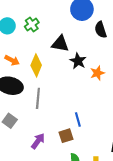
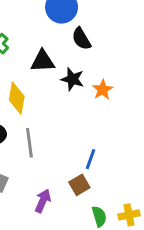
black semicircle: (101, 30) -> (81, 39), moved
blue line: (78, 120) -> (91, 159), turned 48

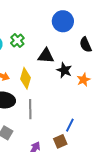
black semicircle: (81, 39) -> (86, 45), moved

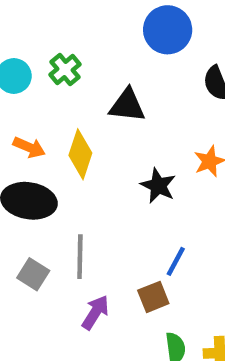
black star: (64, 70) -> (158, 186), moved
gray line: (30, 109) -> (80, 257), moved

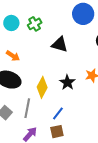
yellow diamond: (80, 154) -> (42, 87), moved
blue line: (176, 261) -> (58, 113), moved

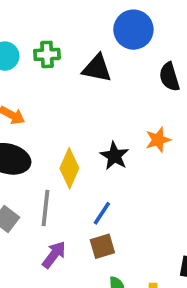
green cross: (35, 24) -> (47, 54), turned 32
black triangle: (60, 44) -> (97, 68), moved

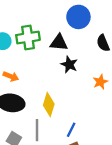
green cross: (47, 54) -> (28, 38), size x1.5
black star: (114, 156) -> (69, 65), moved

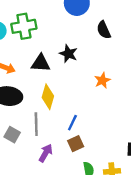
black triangle: (59, 43) -> (41, 63), moved
orange star: (100, 82) -> (102, 80), moved

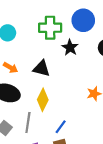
green cross: (24, 26) -> (50, 28), moved
black star: (68, 54) -> (70, 48), moved

